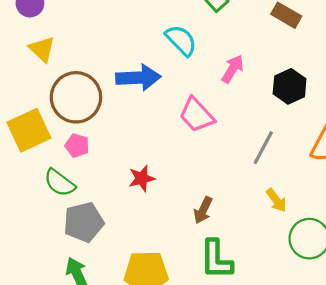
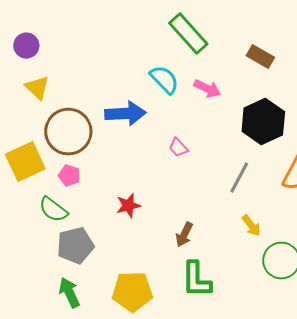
pink arrow: (233, 69) -> (207, 89), moved, turned 84
black hexagon: (290, 86) -> (263, 122), size x1.4
pink trapezoid: (196, 115) -> (178, 148), size x0.6

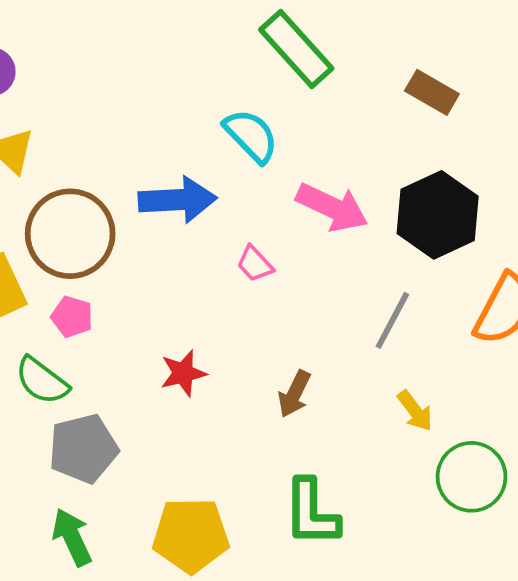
pink arrow: (207, 89) -> (332, 207), moved, size x1.4
pink trapezoid: (178, 148) -> (255, 264), moved
brown arrow: (184, 235) -> (294, 394), moved

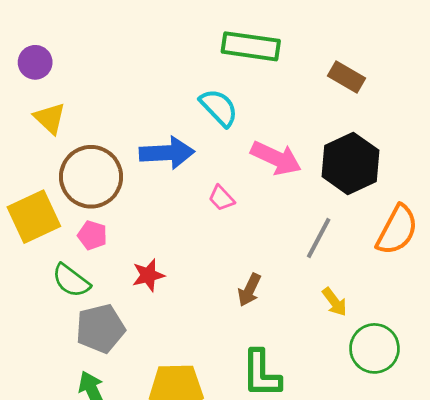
green rectangle: (296, 49) -> (251, 46), turned -40
red star: (183, 373) -> (148, 275), moved

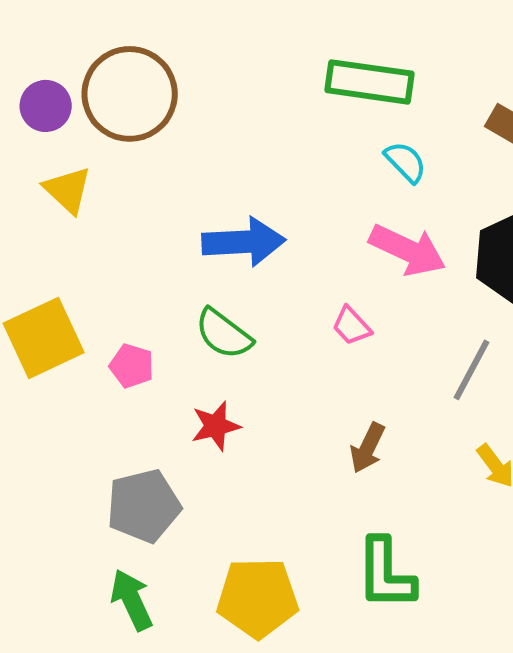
cyan semicircle: (219, 108) -> (406, 162), moved, size x0.7
brown circle: (91, 177) -> (130, 94), moved
pink trapezoid: (221, 198) -> (352, 326), moved
green semicircle: (71, 281) -> (224, 334), moved

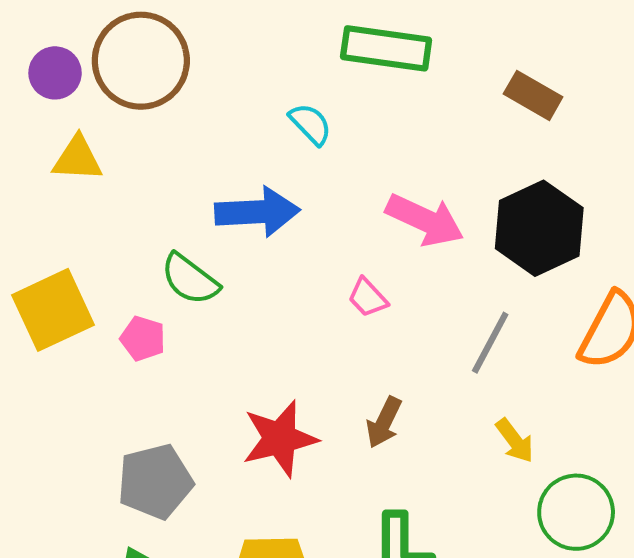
cyan semicircle: (406, 162) -> (310, 124), moved
yellow triangle: (68, 190) -> (78, 159), turned -40
green semicircle: (224, 334) -> (190, 279), moved
red star: (216, 426) -> (280, 439), moved, size x1.5

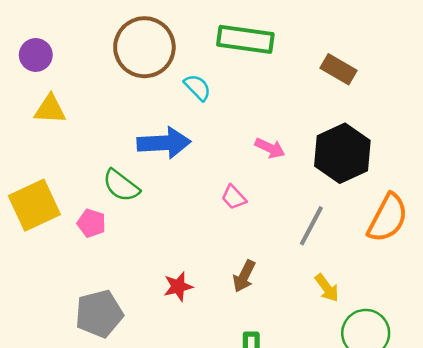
brown circle: (141, 61) -> (144, 47), moved
pink arrow: (425, 220) -> (270, 148), size x0.6
red star: (280, 439) -> (178, 287), size x0.6

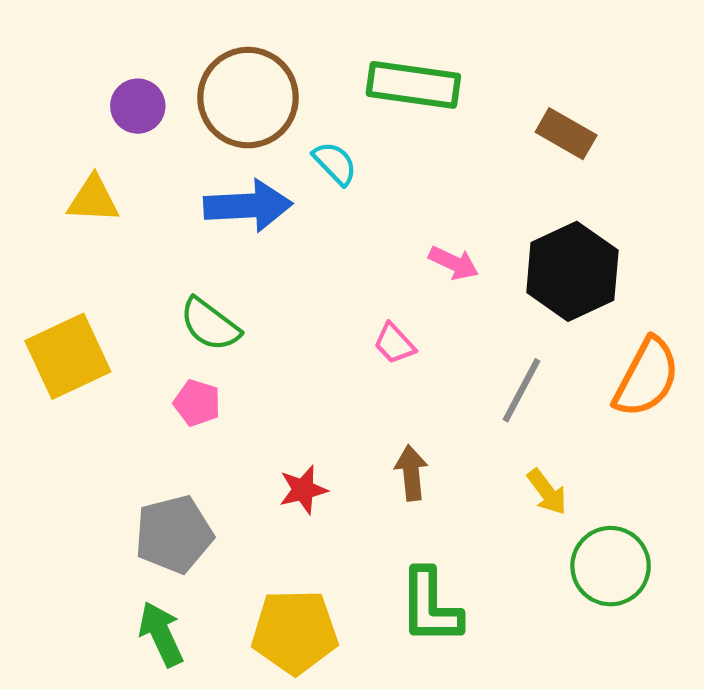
purple circle: (36, 55) -> (138, 106), moved
blue arrow: (164, 143) -> (248, 206), moved
pink pentagon: (91, 223) -> (197, 403), moved
brown arrow: (244, 276) -> (411, 473), turned 148

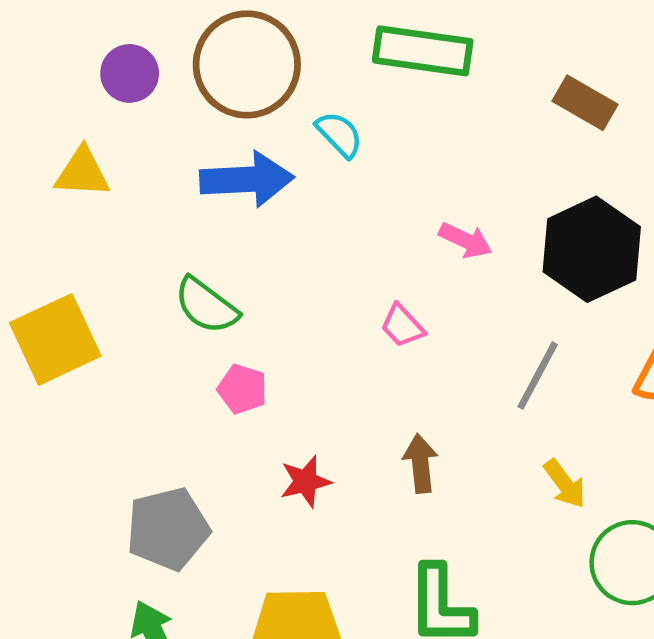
pink pentagon: (197, 403) -> (242, 389), moved

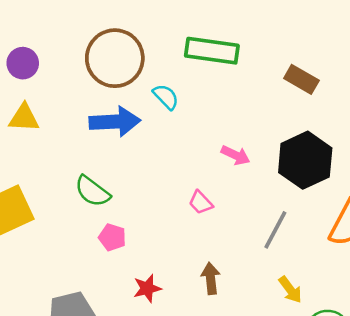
purple circle: (130, 73) -> (23, 63), moved

